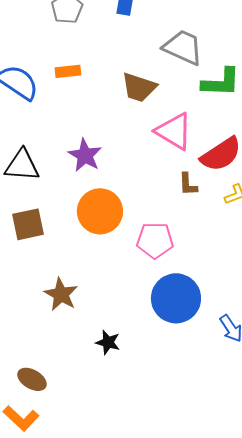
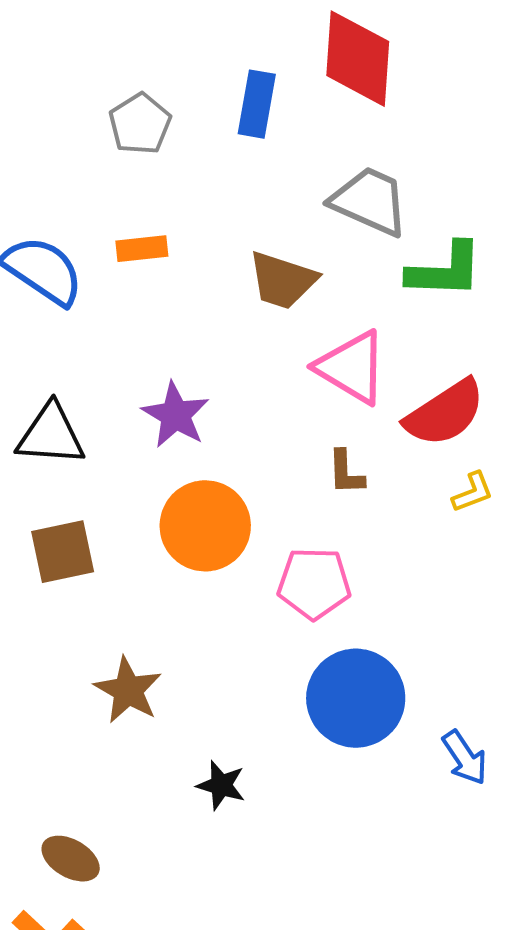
brown L-shape: (188, 184) -> (346, 472), moved

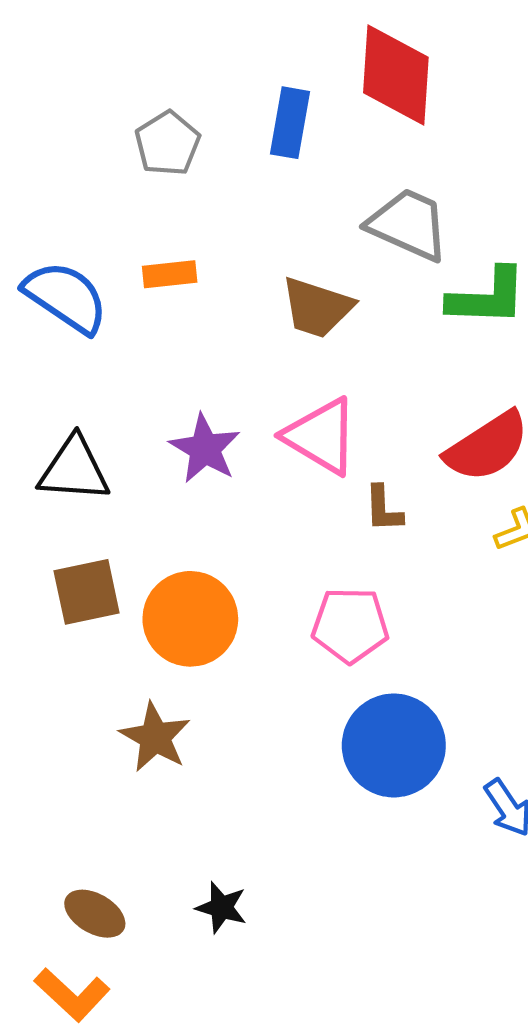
pink triangle: (352, 367) -> (321, 436), moved
orange circle: (205, 526) -> (190, 619), moved
black star: (221, 785) -> (221, 907), moved

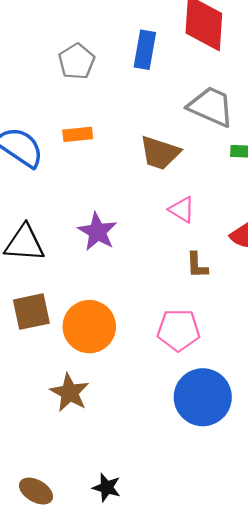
pink triangle: (321, 436) -> (182, 210), moved, size x0.6

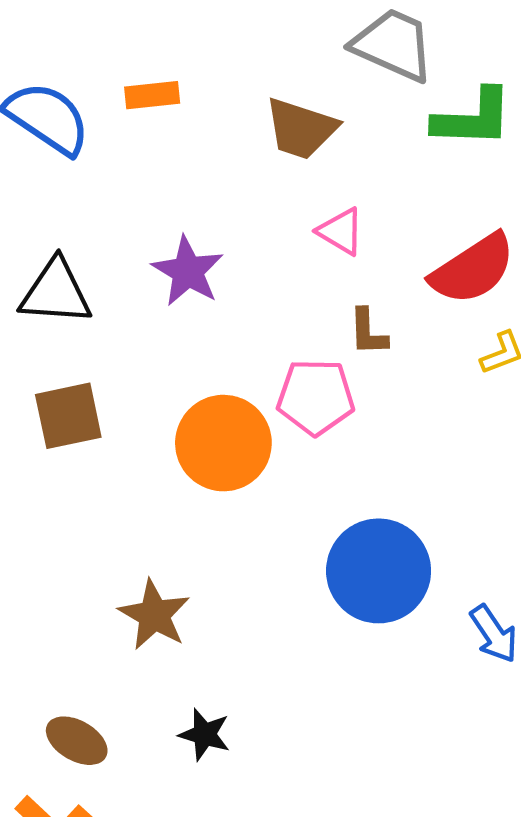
orange circle: (89, 327) -> (223, 443), moved
pink pentagon: (178, 330) -> (316, 397), moved
brown star: (70, 393) -> (154, 615), moved

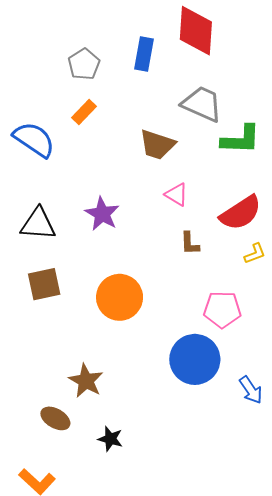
orange rectangle: (152, 95) -> (84, 112), moved, turned -40
pink pentagon: (316, 397) -> (222, 310), moved
brown ellipse: (77, 741) -> (55, 418), moved

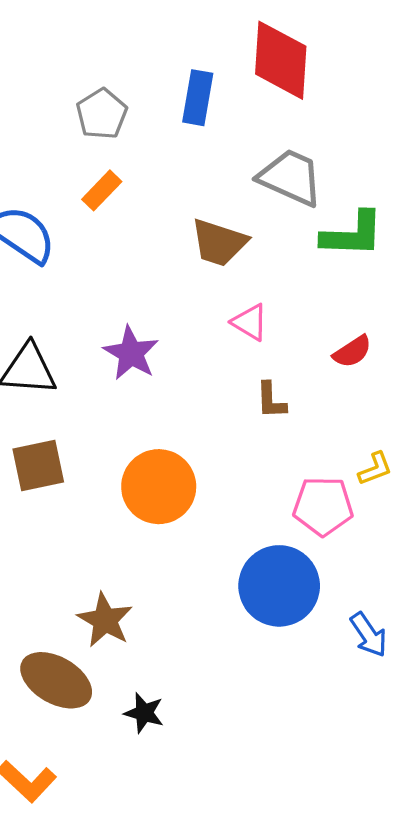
red semicircle: (241, 213) -> (352, 352), size x0.6
yellow L-shape: (255, 254) -> (375, 469), moved
brown ellipse: (55, 418) -> (56, 680), size x1.5

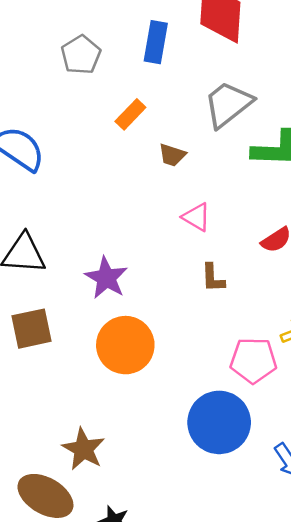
gray trapezoid: (291, 177) -> (228, 104), turned -62
orange rectangle: (102, 190) -> (130, 114), moved
brown trapezoid: (219, 243) -> (172, 155), size x0.6
purple star: (131, 353) -> (106, 278), moved

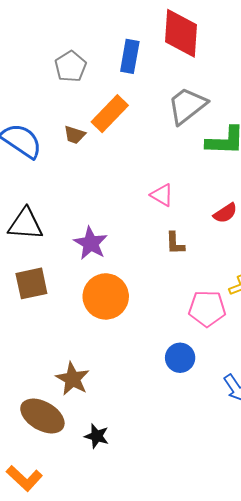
orange rectangle: (130, 114) -> (110, 114), size x1.5
brown trapezoid: (172, 155) -> (75, 135), moved
blue circle: (219, 422) -> (180, 358), size x0.6

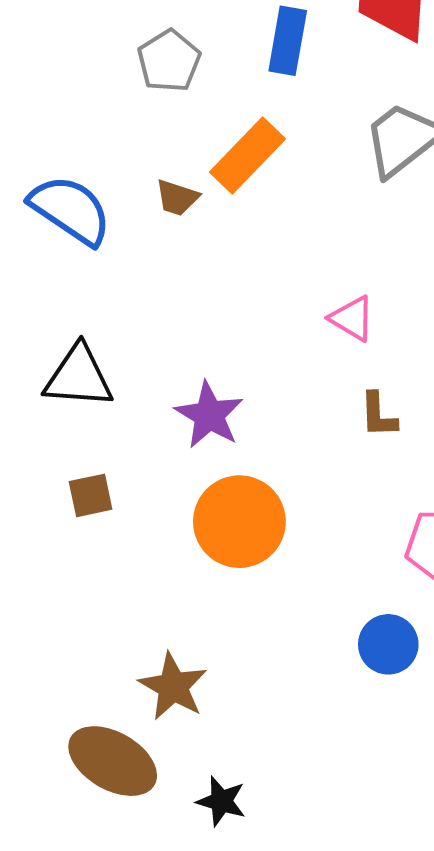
brown square: (31, 283) -> (91, 495), size x0.7

